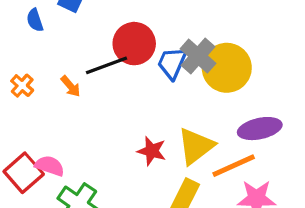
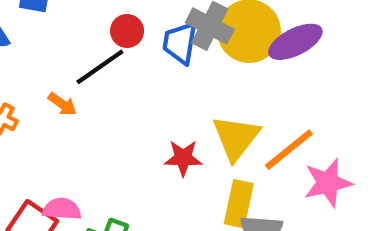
red circle: (134, 44) -> (127, 31), size x0.6
purple ellipse: (260, 129) -> (295, 42), moved

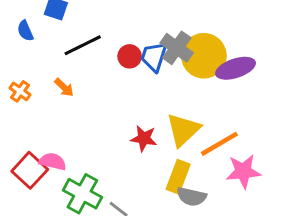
red circle: (127, 31) -> (130, 56), moved
black line: (100, 67) -> (83, 45), moved

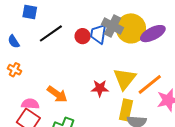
blue semicircle: (25, 31) -> (14, 42), moved
orange arrow: (64, 87) -> (57, 94), moved, size x1.5
pink semicircle: (53, 162) -> (30, 104), moved

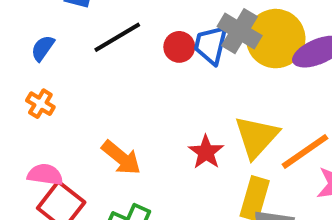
blue semicircle: (14, 42) -> (43, 48), turned 64
red star: (100, 88) -> (206, 152), turned 30
pink semicircle: (30, 104) -> (45, 175), moved

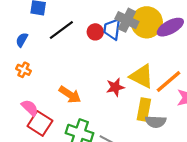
yellow triangle: (256, 137) -> (142, 76), turned -40
red star: (206, 152) -> (115, 87), turned 30
pink semicircle: (45, 175) -> (30, 108), turned 42

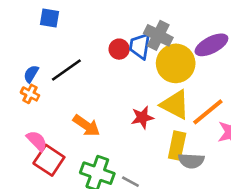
yellow circle: (147, 22) -> (176, 63), moved
black line: (61, 30) -> (66, 70), moved
blue semicircle: (22, 40) -> (31, 74), moved

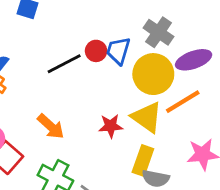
gray cross: (158, 35) -> (159, 32), moved
black line: (66, 70) -> (64, 64), moved
orange line: (208, 112) -> (183, 102), moved

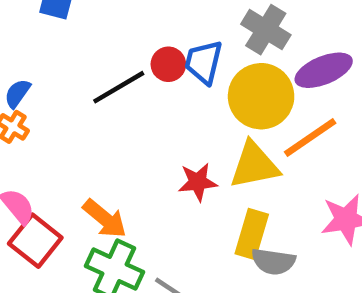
yellow triangle: (147, 117) -> (254, 165), turned -44
orange arrow: (51, 126) -> (105, 219), moved

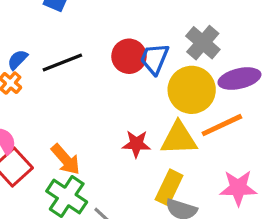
red circle: (168, 64) -> (129, 56), size x1.4
black line: (119, 87) -> (62, 62), moved

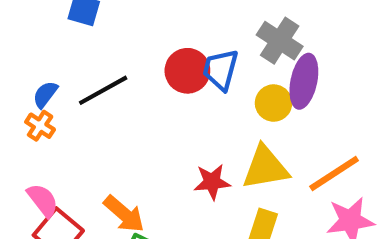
purple ellipse: (239, 79) -> (304, 81), moved, turned -57
yellow circle: (192, 90) -> (274, 103), size x0.6
orange line: (222, 125) -> (334, 173), moved

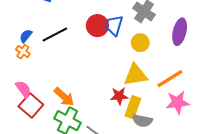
purple ellipse: (304, 81) -> (180, 32), moved
red star: (212, 182) -> (119, 96), moved

